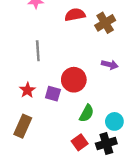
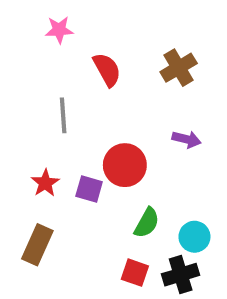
red semicircle: (75, 15) -> (107, 70), moved, turned 72
red square: (80, 142) -> (135, 273), turned -35

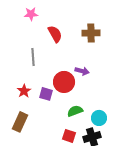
brown cross: (179, 68) -> (91, 33), turned 30
purple arrow: (187, 139) -> (82, 71), moved
green semicircle: (147, 223) -> (75, 111), turned -140

